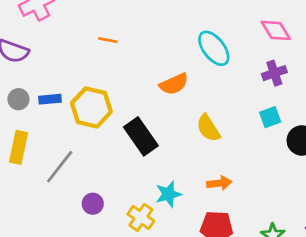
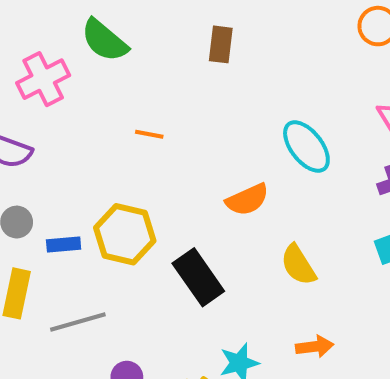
blue rectangle: (50, 99) -> (64, 244), moved
gray line: (60, 167) -> (78, 322), turned 36

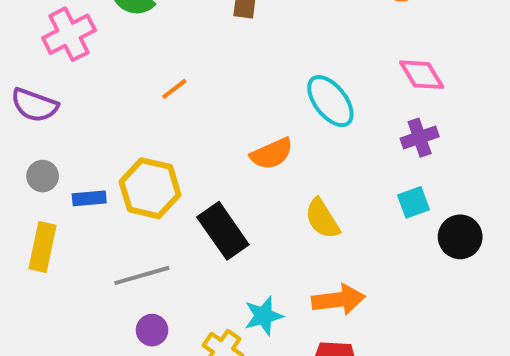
orange line: (149, 134) -> (174, 89), turned -48
gray line: (78, 322) -> (142, 275), moved
orange arrow: (315, 347) -> (339, 300), size x1.4

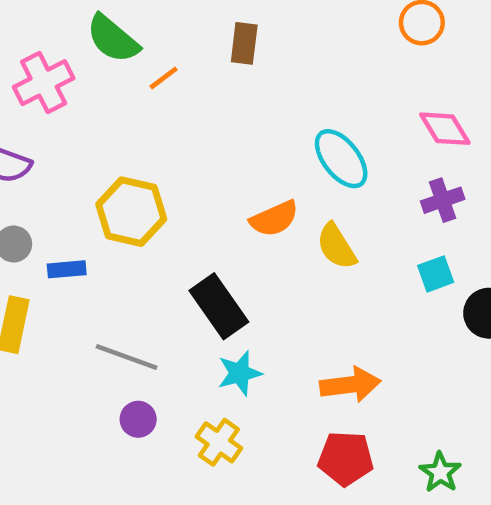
orange line: (174, 89) -> (164, 78), moved
yellow hexagon: (150, 188) -> (131, 212), moved
yellow semicircle: (322, 219) -> (336, 246), moved
gray line: (142, 275) -> (127, 357), turned 36
cyan star: (264, 316) -> (240, 373), moved

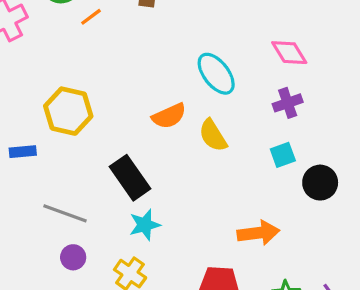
orange arrow: (350, 385) -> (258, 233), moved

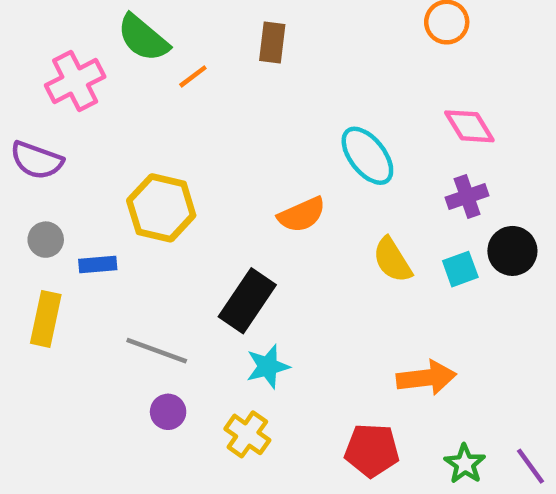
yellow semicircle: (213, 135) -> (392, 260), moved
black rectangle: (130, 178) -> (247, 301), turned 69
black circle: (320, 183) -> (512, 251), moved

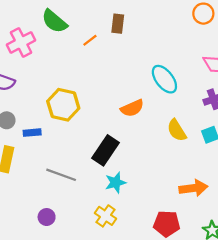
orange line: (193, 76) -> (90, 40), moved
purple circle: (168, 412) -> (47, 217), moved

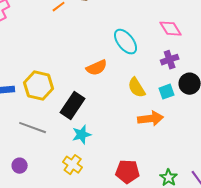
yellow hexagon: (63, 105) -> (39, 86), moved
orange arrow: (193, 188) -> (151, 119), moved

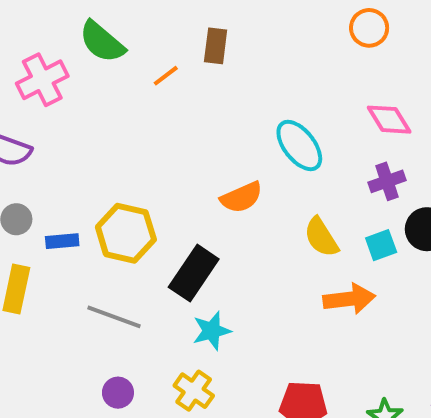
purple circle: (20, 166) -> (118, 393), moved

